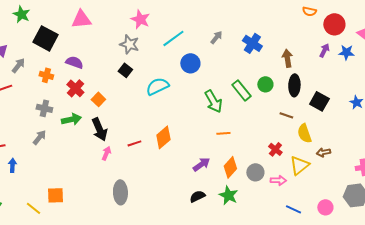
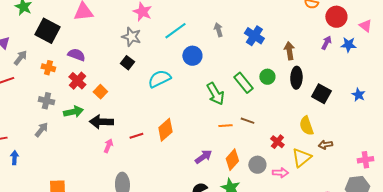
gray arrow: (216, 37) -> (218, 30), turned -56
brown line: (286, 115) -> (247, 121), moved
black arrow: (99, 129) -> (101, 122), turned 115

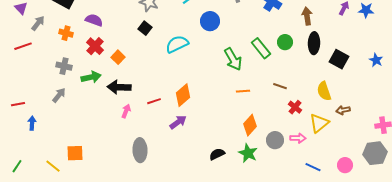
brown line: (247, 121) -> (280, 86), moved
purple arrow: (203, 157) -> (178, 122), moved
gray circle: (257, 165) -> (275, 140), moved

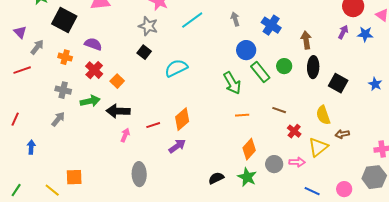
blue circle: (210, 21) -> (246, 50), moved
red line: (18, 104) -> (15, 119), moved, turned -56

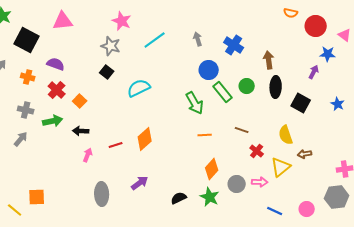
purple arrow: (343, 32) -> (314, 72), moved
black arrow: (118, 111) -> (81, 131), size x0.7
purple arrow: (177, 146) -> (140, 183), moved

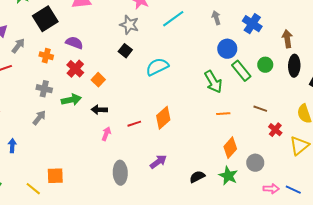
black square: (27, 40) -> (45, 19), turned 30
pink arrow: (260, 182) -> (271, 189), moved

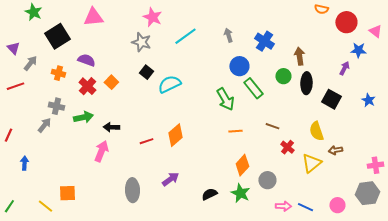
black square: (125, 51) -> (146, 72), moved
green circle: (265, 65) -> (283, 76), moved
orange square: (98, 80) -> (111, 82), moved
gray arrow: (39, 118) -> (44, 125), moved
pink arrow: (106, 134) -> (101, 151), moved, size x1.5

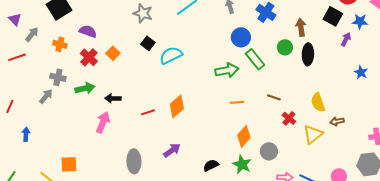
green arrow: (225, 99) -> (227, 70), turned -70
black square: (331, 99) -> (333, 16), moved
blue star: (368, 100) -> (361, 72), moved

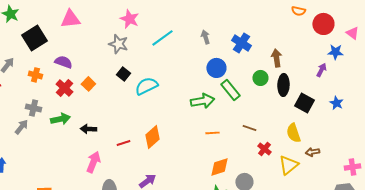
black square: (333, 16) -> (304, 103), moved
pink arrow: (103, 122) -> (93, 162), moved
orange diamond: (244, 136) -> (219, 167), turned 30

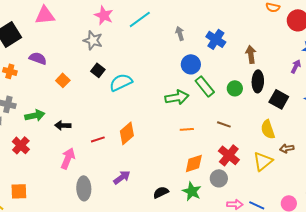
cyan line: (162, 38) -> (140, 19), moved
green circle: (260, 78) -> (235, 88), moved
red cross: (64, 88) -> (21, 145), moved
red cross: (264, 149) -> (229, 155), moved, size x1.5

